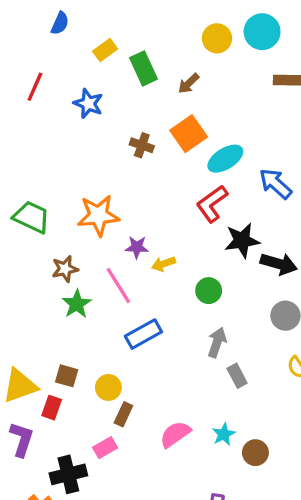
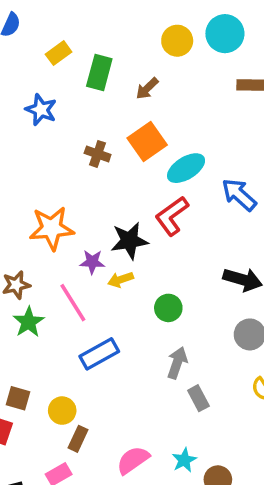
green rectangle: (143, 68) -> (99, 73), turned 40
black star: (242, 240) -> (129, 241), moved

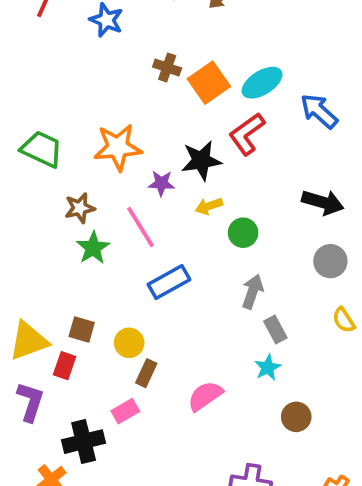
orange square: (147, 142) -> (209, 83), moved
yellow arrow: (121, 280) -> (209, 206), moved
cyan star: (184, 460) -> (268, 367), moved

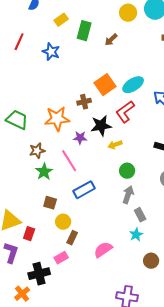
brown cross: (167, 67) -> (84, 102), moved, turned -32
yellow arrow: (209, 206) -> (115, 145), moved
green circle: (243, 233) -> (127, 171), moved
brown square: (82, 330) -> (50, 203), moved

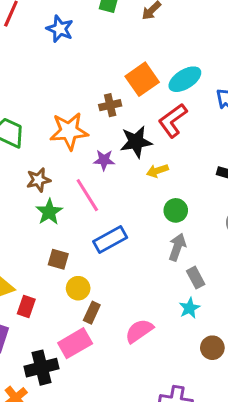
pink rectangle: (61, 258) -> (75, 343), size x1.5

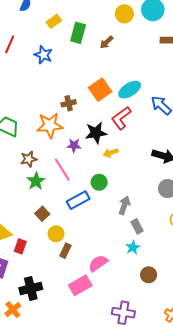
brown cross: (110, 105) -> (69, 103), moved
green circle: (176, 210) -> (99, 182), moved
brown square: (58, 259) -> (42, 214), turned 32
pink rectangle: (75, 343) -> (80, 285), moved

